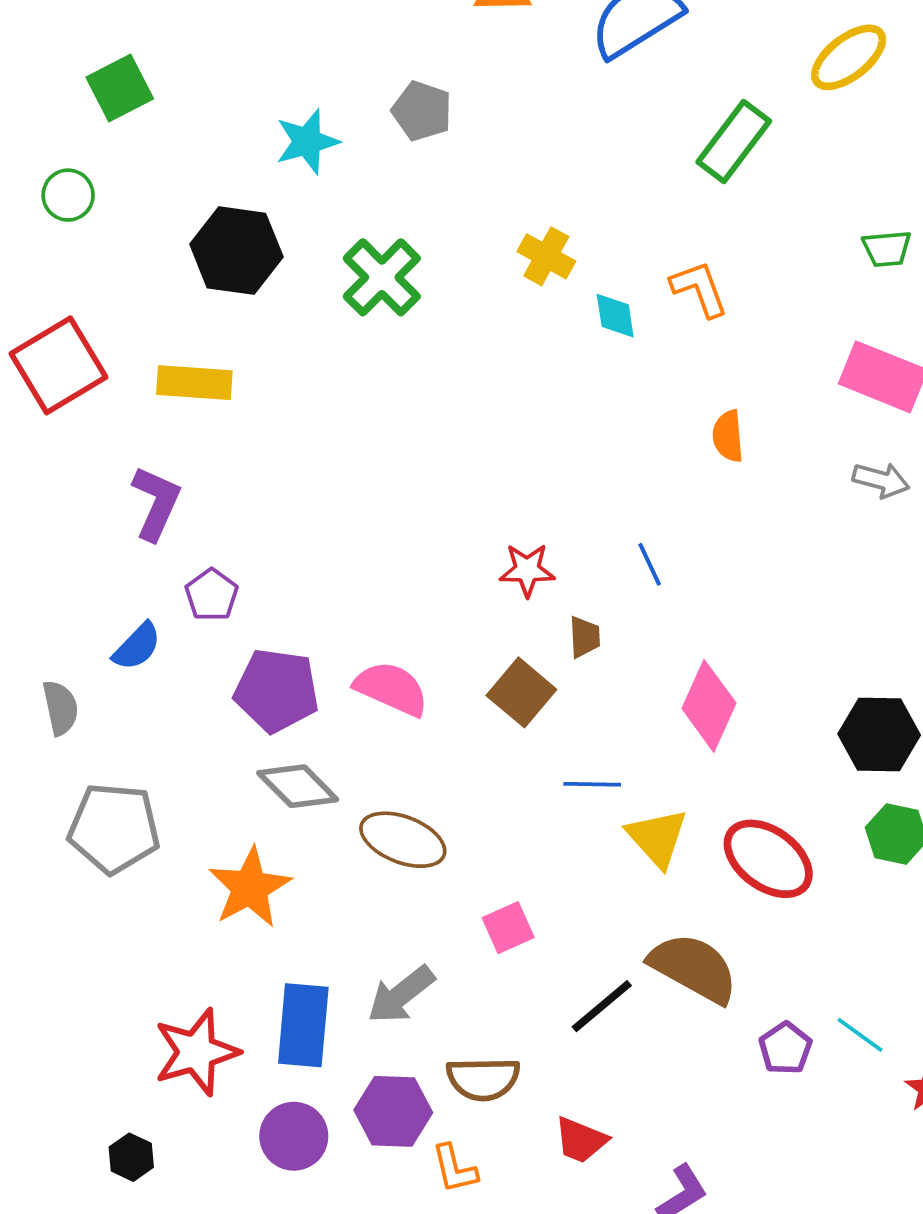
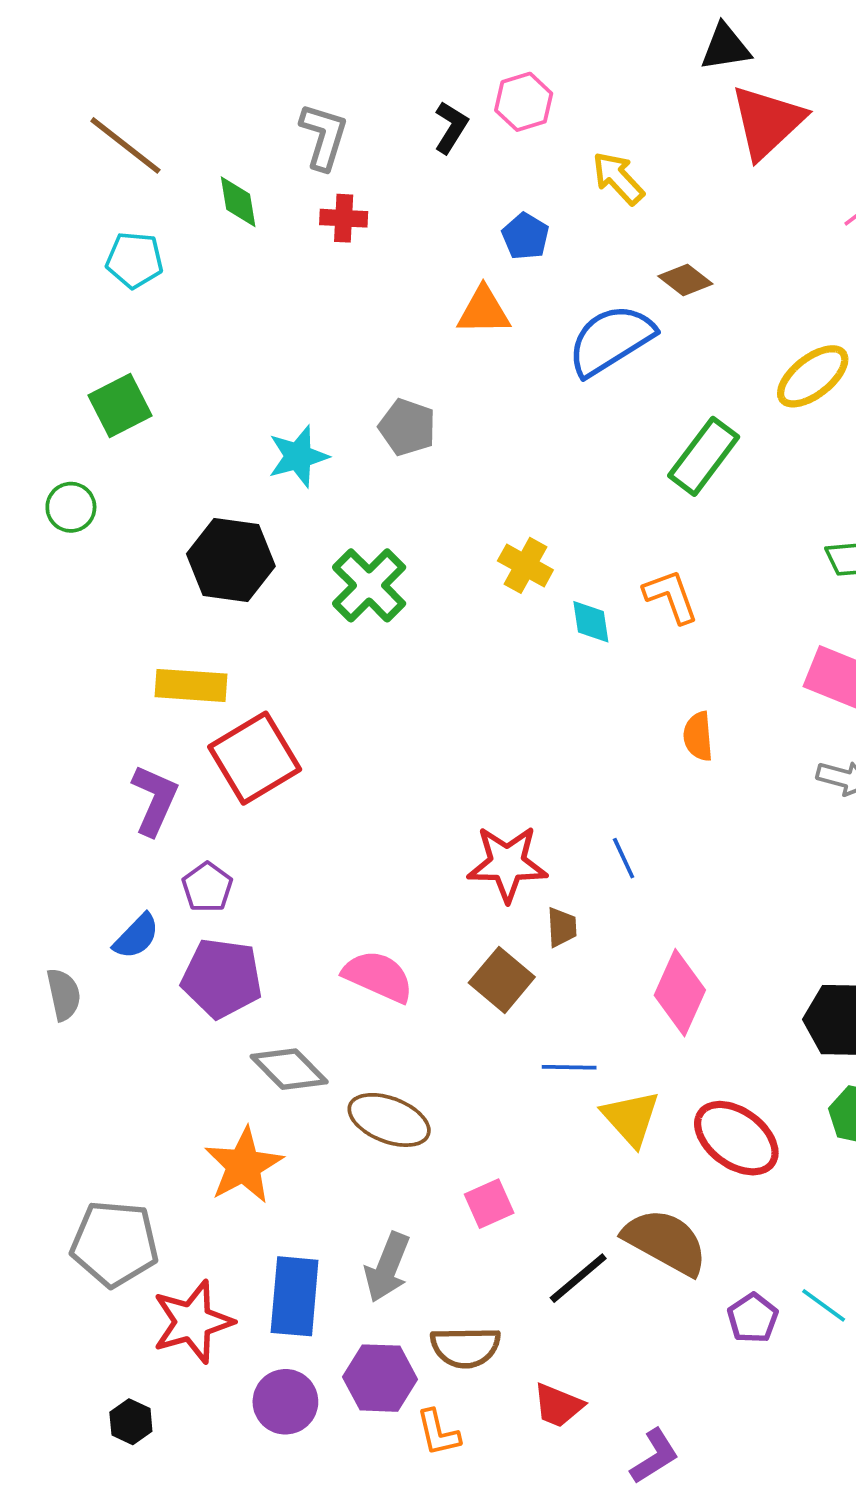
red square: (59, 365) -> (255, 758), moved
red star: (527, 570) -> (507, 864), size x1.5
purple pentagon: (277, 691) -> (222, 978), moved
gray pentagon: (114, 828) -> (115, 1244), moved
gray arrow: (401, 995) -> (387, 1267), turned -30

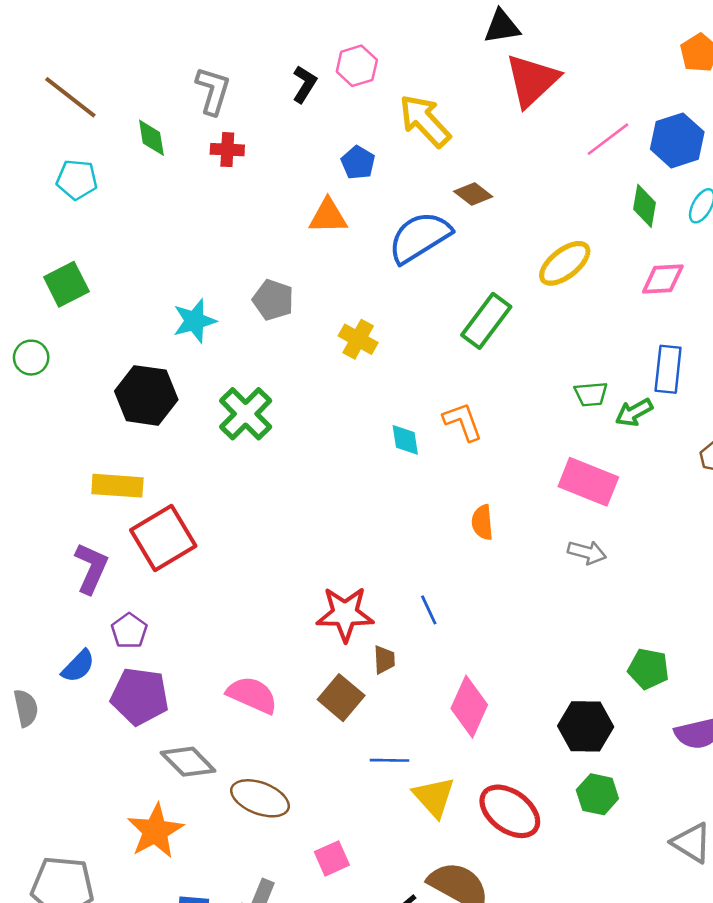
yellow arrow: (618, 178) -> (425, 121), size x1.4
yellow cross: (525, 565) -> (358, 339), moved

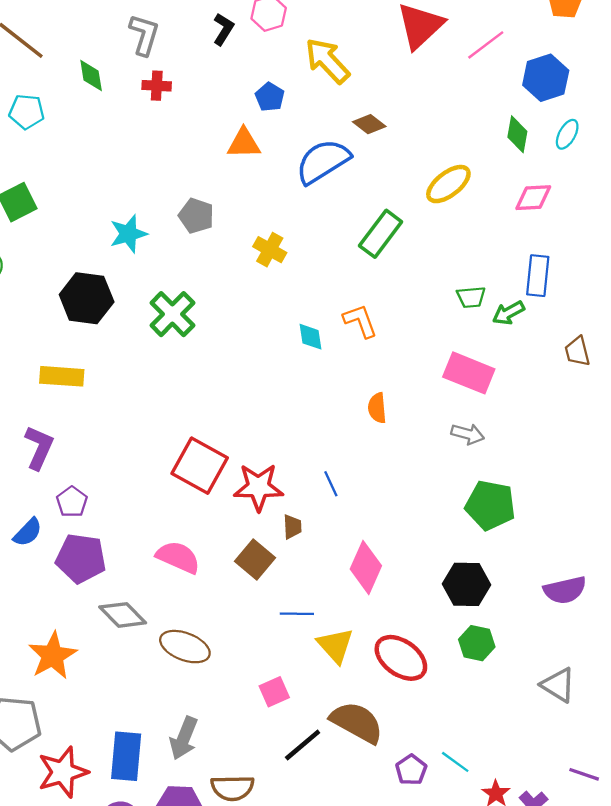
pink line: (608, 139) -> (486, 45), moved
red square: (163, 538) -> (200, 466), moved, turned -30
green pentagon: (648, 669) -> (490, 505), moved, size x1.4
orange star: (155, 831) -> (53, 656), moved
pink square: (332, 858) -> (274, 692), moved

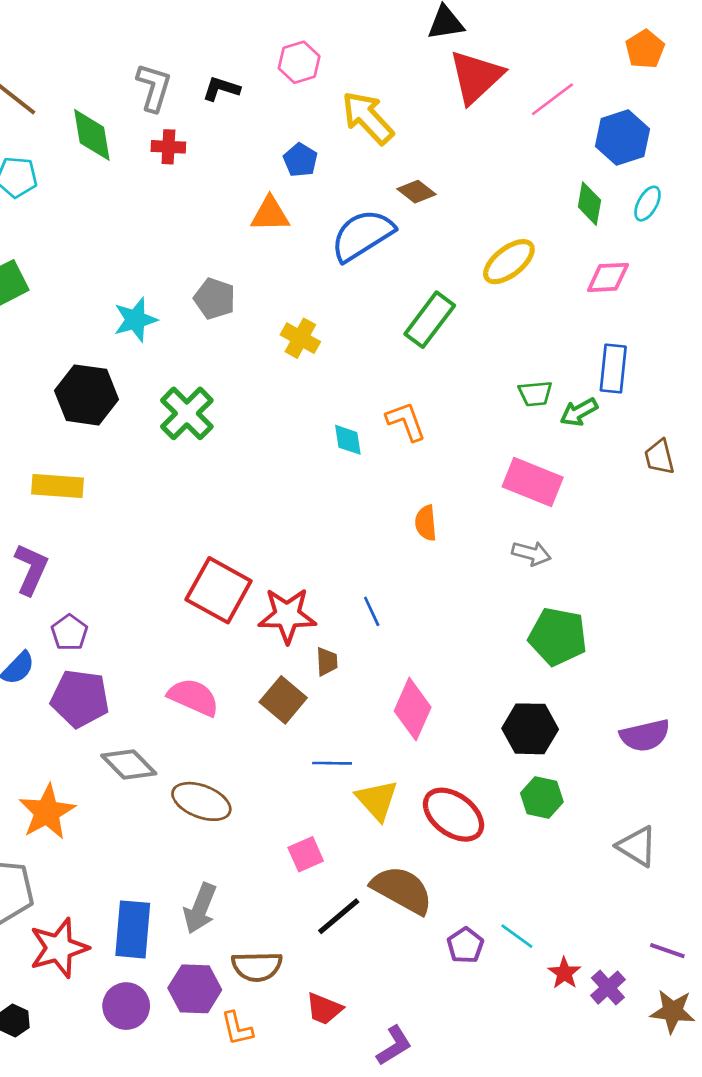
black L-shape: (223, 29) -> (221, 89), moved, turned -104
green diamond: (91, 75) -> (92, 135), size x1.4

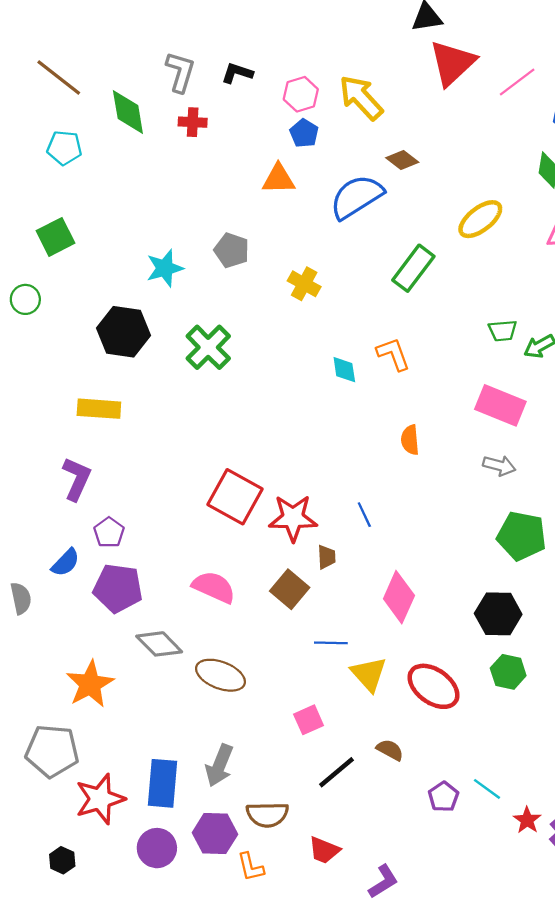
pink hexagon: (299, 62) -> (301, 94), moved
brown semicircle: (402, 890) -> (390, 750), size x0.5

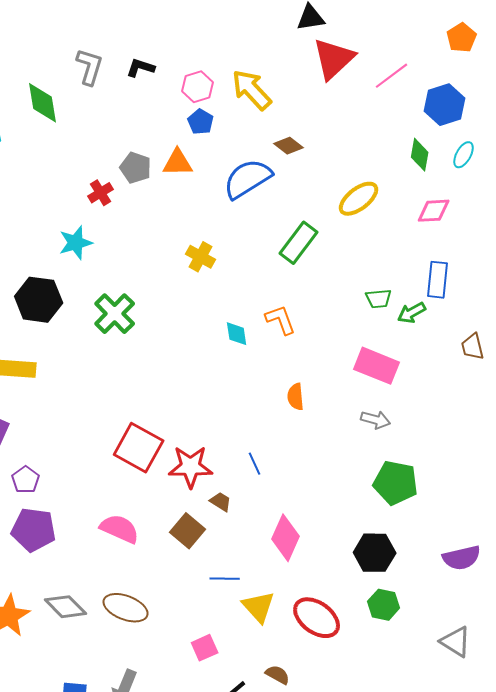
red cross: (193, 122) -> (101, 193), moved, turned -35
gray pentagon: (232, 250) -> (136, 168), moved
brown trapezoid: (326, 557) -> (221, 502), turned -55
gray diamond: (159, 644) -> (66, 607), moved

